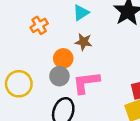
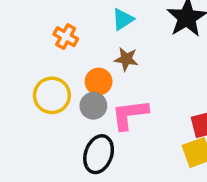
orange cross: (39, 25) -> (66, 37), turned -30
yellow circle: (19, 84) -> (52, 95), moved

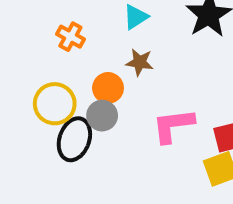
pink L-shape: (130, 114) -> (173, 125), moved
black ellipse: (99, 154) -> (74, 139), moved

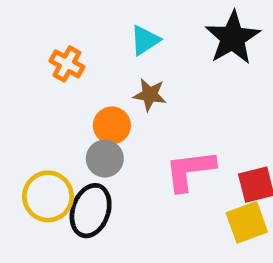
yellow circle: (55, 104) -> (48, 196), moved
black ellipse: (74, 139) -> (91, 211), moved

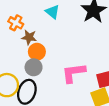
cyan triangle: (145, 40) -> (52, 12), turned -48
brown star: (150, 95) -> (29, 37), moved

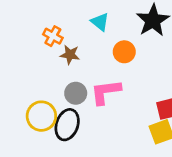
orange circle: (37, 52) -> (124, 52), moved
pink L-shape: (74, 73) -> (106, 92), moved

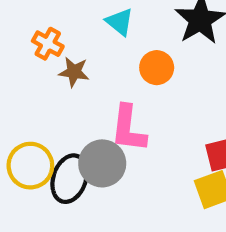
pink L-shape: (106, 92) -> (128, 129), turned -76
gray circle: (76, 93) -> (102, 163), moved, size x1.4

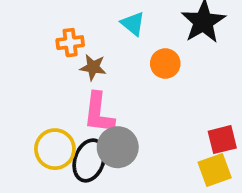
orange cross: (48, 44) -> (70, 43), turned -36
pink L-shape: (128, 129) -> (99, 113), moved

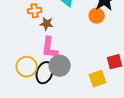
orange circle: (165, 64) -> (97, 16), moved
yellow square: (215, 170) -> (98, 79), moved

